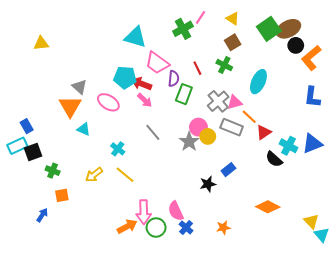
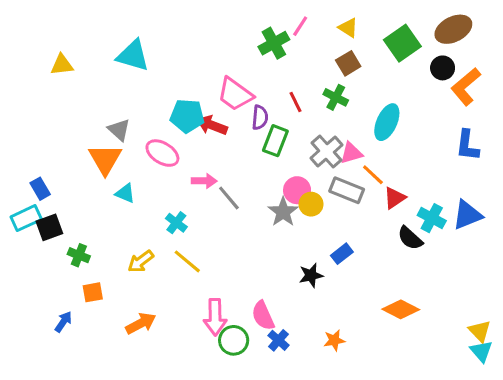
brown ellipse: (288, 29) -> (453, 29), moved
cyan triangle: (135, 37) -> (133, 56), moved
pink arrow: (145, 100) -> (204, 181), moved, turned -42
yellow triangle: (311, 221) -> (480, 331), moved
orange arrow: (127, 226) -> (141, 323), moved

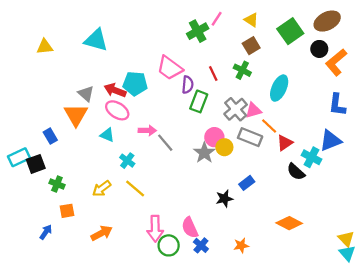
red arrow: (212, 125) -> (115, 90), moved
blue rectangle: (40, 189) -> (50, 136), moved
cyan triangle: (125, 193) -> (107, 135), moved
blue triangle: (467, 215) -> (330, 140), moved

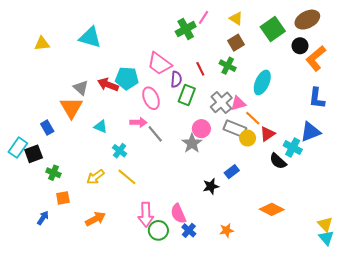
pink ellipse: (117, 110) -> (151, 98), moved, turned 35
yellow circle: (224, 147) -> (248, 138), moved
cyan rectangle: (19, 157) -> (18, 148), turned -30

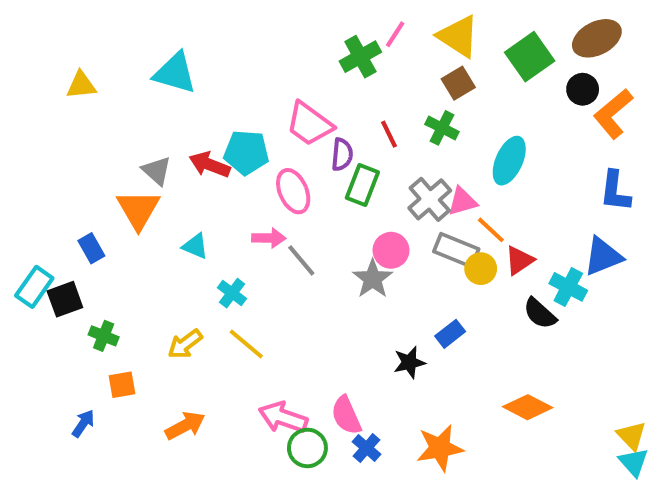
yellow triangle: (236, 18) -> (458, 36), size x1.6
pink arrow: (146, 215) -> (283, 417), turned 110
orange star: (227, 230) -> (440, 448), size x1.6

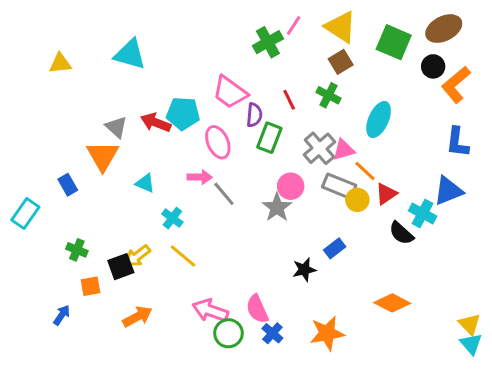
green square: (530, 57) -> (394, 42), turned -32
black square: (65, 299) -> (121, 267), moved

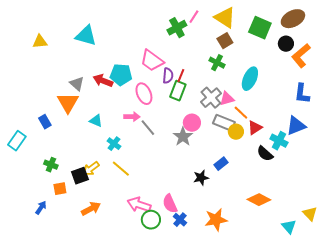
red line: (289, 100) -> (181, 76), moved, turned 48
cyan triangle: (471, 344) -> (289, 227), moved

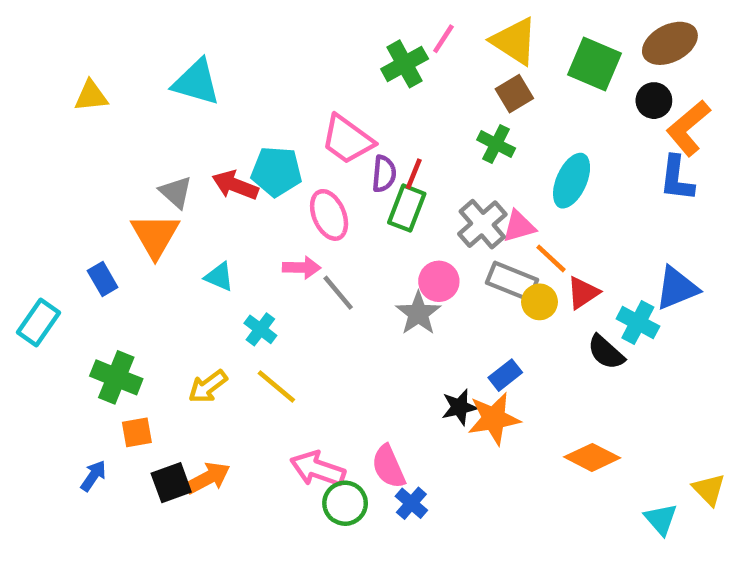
blue L-shape: (302, 94) -> (677, 178), moved
green cross: (51, 165) -> (116, 377), size x1.5
black square: (80, 176) -> (171, 483), moved
orange star: (216, 220) -> (494, 419), moved

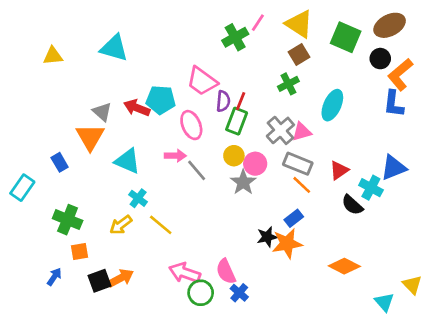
green cross: (496, 144) -> (288, 84), turned 36
orange line: (551, 258) -> (302, 185), moved
cyan triangle: (219, 277) -> (127, 161), size x1.5
yellow circle: (540, 302) -> (234, 156), moved
cyan cross: (260, 329) -> (138, 198), moved

